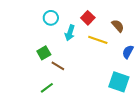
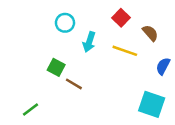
red square: (88, 18) -> (121, 18), moved
green square: (44, 53) -> (56, 67), turned -32
green line: (47, 88) -> (31, 109), moved

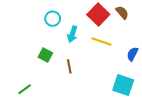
red square: (121, 18) -> (98, 15), size x1.5
brown semicircle: (150, 33) -> (122, 12), moved
brown line: (74, 84) -> (69, 66), moved, turned 48

